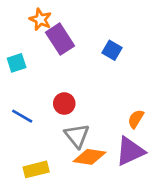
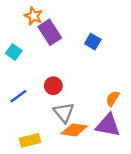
cyan square: (17, 63) -> (14, 52), turned -35
blue line: (22, 116) -> (18, 96), turned -66
purple triangle: (130, 151) -> (108, 125), turned 36

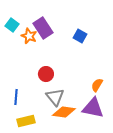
orange star: (33, 16) -> (29, 36), moved
cyan square: (14, 52) -> (12, 25), moved
blue line: (18, 96) -> (16, 97), moved, turned -49

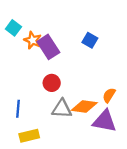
purple rectangle: (43, 28) -> (48, 47), moved
gray triangle: (55, 97) -> (62, 109), turned -48
orange diamond: (64, 112) -> (84, 107), moved

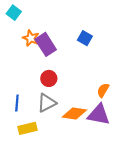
cyan square: (13, 28) -> (14, 13), moved
orange diamond: (84, 107) -> (74, 114), moved
gray triangle: (62, 109) -> (47, 103), moved, turned -30

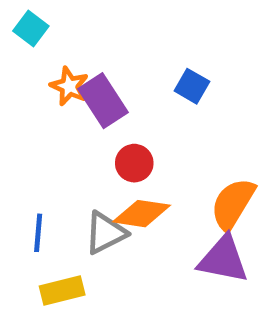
red circle: (49, 78) -> (134, 163), moved
orange semicircle: (103, 90) -> (233, 204), size x1.6
orange diamond: (74, 114) -> (141, 214), moved

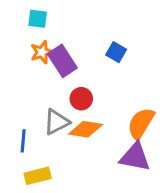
cyan square: (31, 28) -> (38, 19), moved, turned -30
orange star: (69, 86) -> (42, 52), turned 30
gray triangle: (105, 233) -> (57, 122), moved

